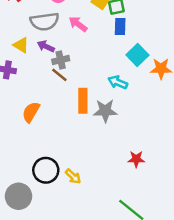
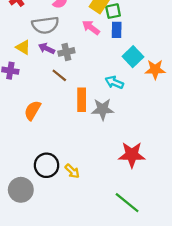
pink arrow: (78, 24) -> (91, 27), moved
gray cross: (61, 60) -> (66, 52), moved
red star: (136, 159) -> (132, 155), size x1.6

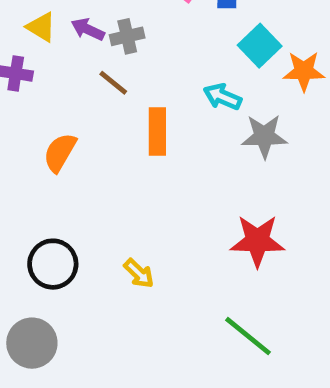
gray star: (103, 109) -> (264, 136), moved
black circle: (47, 165) -> (53, 264), moved
gray circle: (21, 190) -> (32, 343), moved

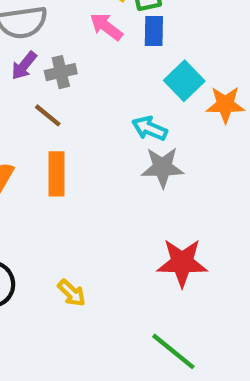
purple arrow: (88, 29) -> (24, 66), turned -76
orange rectangle: (157, 132) -> (56, 174), moved
gray star: (264, 136) -> (163, 167), moved

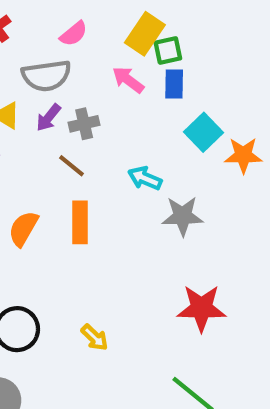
cyan arrow: (150, 128) -> (145, 178), moved

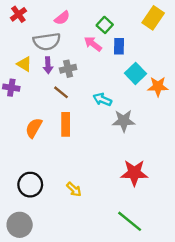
yellow rectangle: (145, 34) -> (153, 18), moved
green square: (168, 51) -> (105, 25), moved, turned -35
purple arrow: (48, 118) -> (48, 65), turned -42

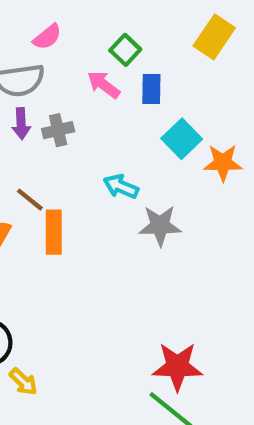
brown line: (61, 92) -> (30, 200), moved
red star: (134, 173) -> (177, 367), moved
yellow arrow: (74, 189) -> (23, 382), moved

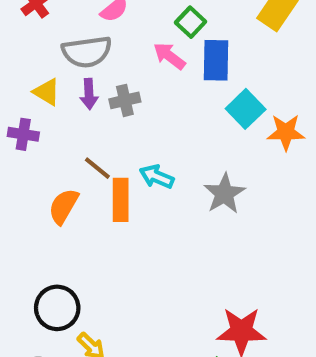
blue rectangle: (151, 89) -> (216, 60), size x1.4
cyan arrow: (121, 187) -> (157, 177), moved
gray star: (160, 226) -> (224, 194), turned -30

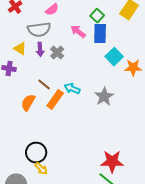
green square: (191, 22) -> (97, 16), moved
gray cross: (125, 100) -> (57, 53), turned -32
orange rectangle: (121, 200) -> (55, 100), turned 36
black circle: (57, 308) -> (36, 153), moved

